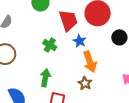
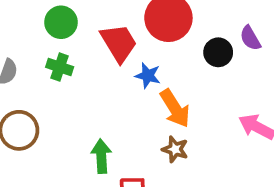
green cross: (50, 45) -> (60, 67), moved

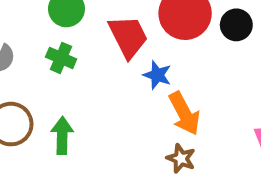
black circle: (218, 52) -> (236, 25), moved
green arrow: (101, 156) -> (62, 136), moved

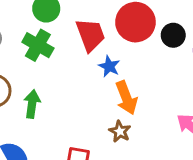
green cross: (61, 58) -> (38, 45), size x1.4

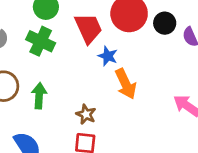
brown star: (120, 131) -> (86, 114), moved

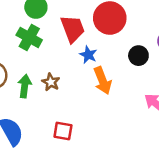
black circle: (165, 23) -> (138, 56), moved
brown star: (86, 114) -> (51, 82), moved

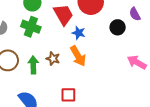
orange arrow: (103, 81) -> (78, 56), moved

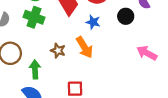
blue star: (79, 33) -> (93, 22), moved
green arrow: (33, 65) -> (35, 69), moved

